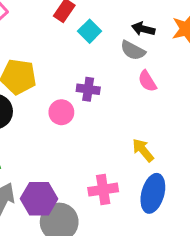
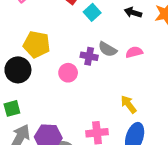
gray semicircle: (133, 50) -> (107, 49), moved
pink semicircle: (147, 81) -> (134, 52), turned 105

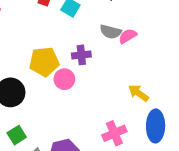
yellow pentagon: (37, 44) -> (44, 62), moved
gray semicircle: (107, 49) -> (111, 32), moved

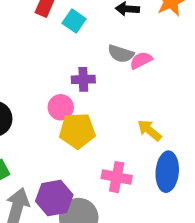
yellow pentagon: (44, 62) -> (77, 131), moved
pink cross: (114, 133) -> (117, 177), turned 30

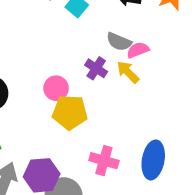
purple cross: (83, 79) -> (96, 68), moved, turned 30
yellow arrow: (149, 130) -> (128, 72), moved

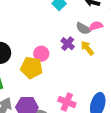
pink semicircle: (138, 50) -> (96, 26), moved
yellow pentagon: (70, 112) -> (32, 68), moved

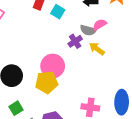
purple cross: (68, 44) -> (75, 41), moved, turned 32
pink circle: (41, 54) -> (53, 66), size x1.5

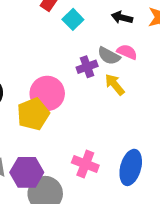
pink semicircle: (100, 25) -> (127, 52), turned 40
yellow pentagon: (47, 82) -> (33, 114), turned -30

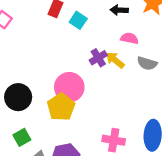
gray semicircle: (109, 56) -> (147, 63), moved
yellow arrow: (115, 85) -> (115, 60), moved

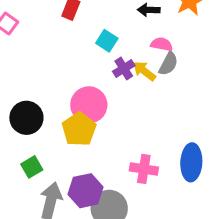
cyan square: (78, 20) -> (107, 41), moved
gray semicircle: (147, 63) -> (168, 64), moved, turned -78

